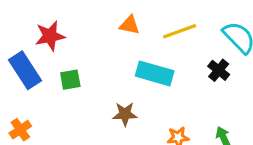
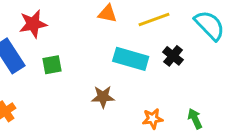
black cross: (219, 70) -> (173, 56), moved

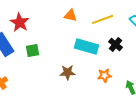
red star: (33, 24) -> (20, 22), turned -30
orange star: (153, 119) -> (105, 75), moved

